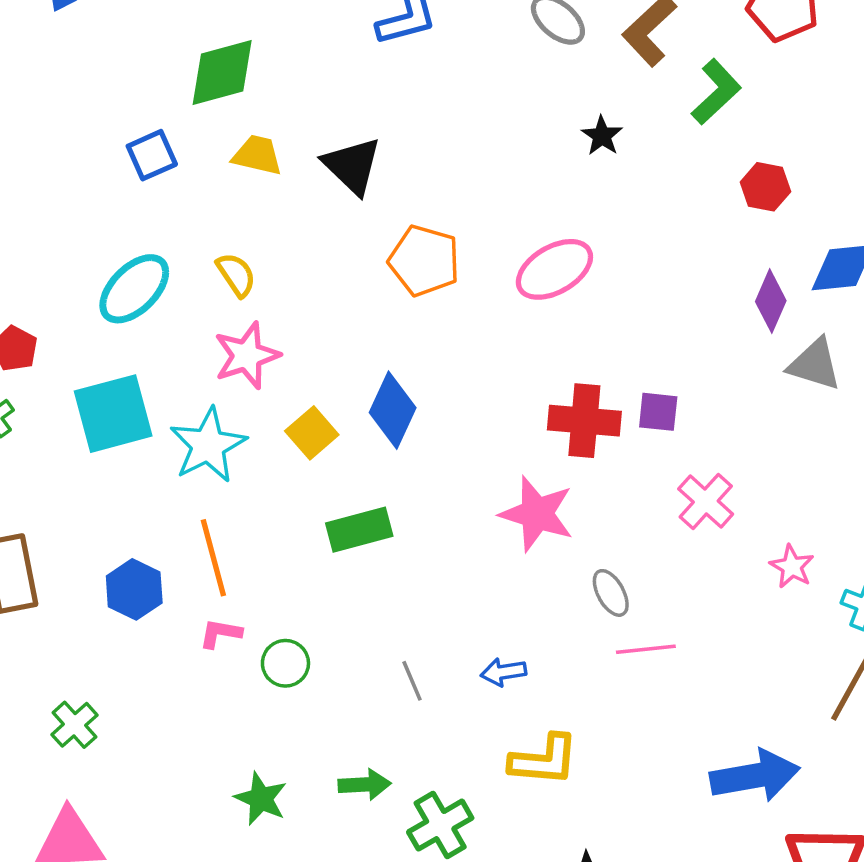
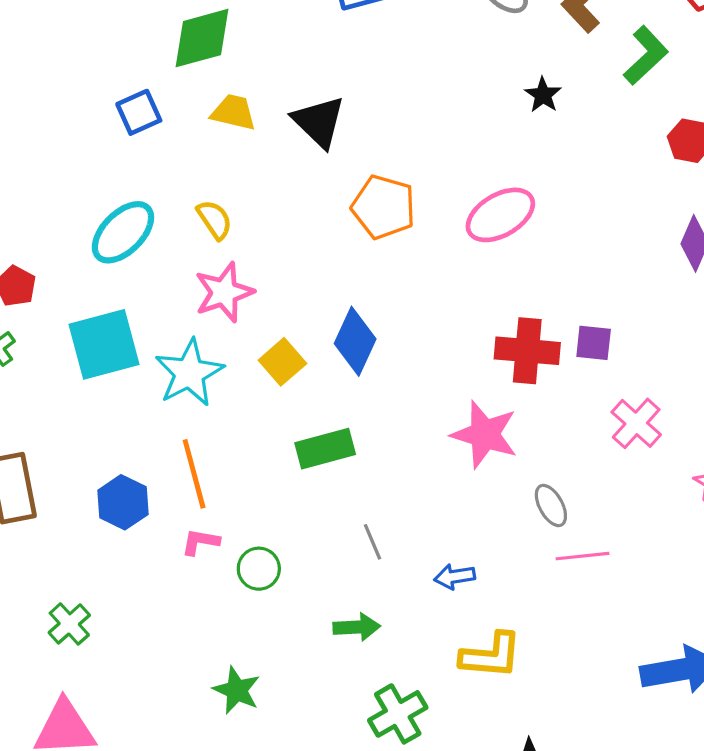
gray line: (412, 681) -> (372, 542), moved
green arrow: (365, 785) -> (357, 627), moved

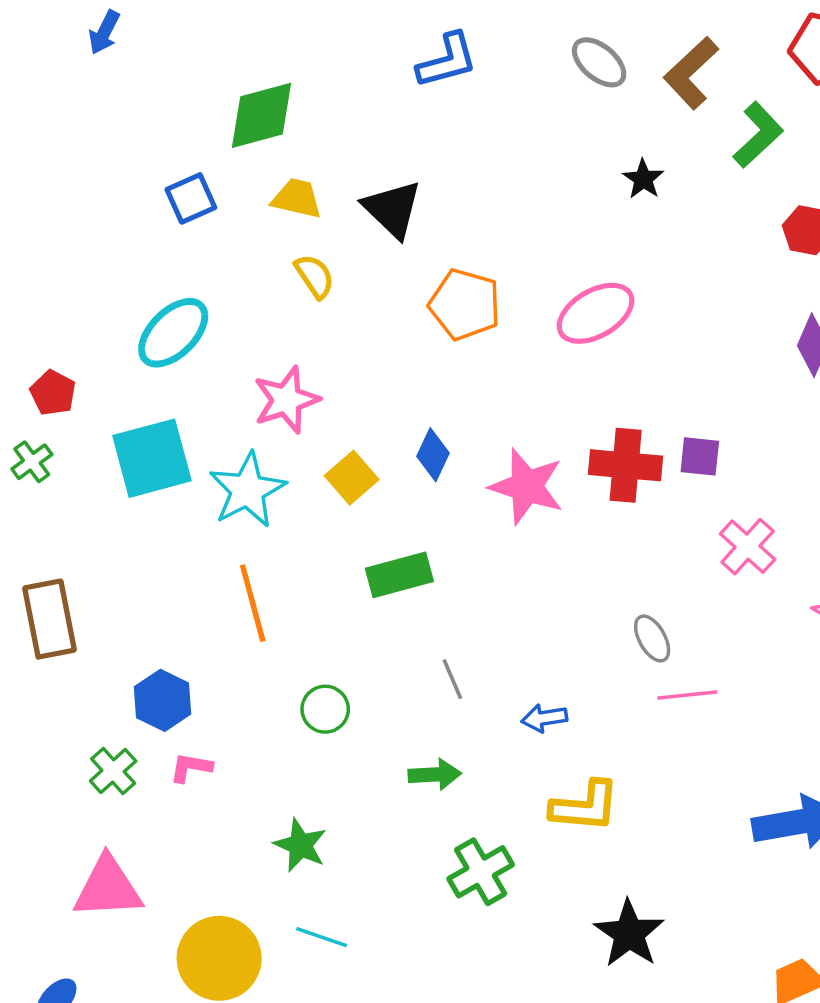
yellow semicircle: (215, 220) -> (315, 276), moved
blue diamond: (355, 341) -> (433, 455), size x0.7
pink star: (485, 434) -> (527, 486), moved
blue hexagon: (123, 502) -> (163, 700), moved
pink L-shape: (200, 542) -> (191, 767), moved

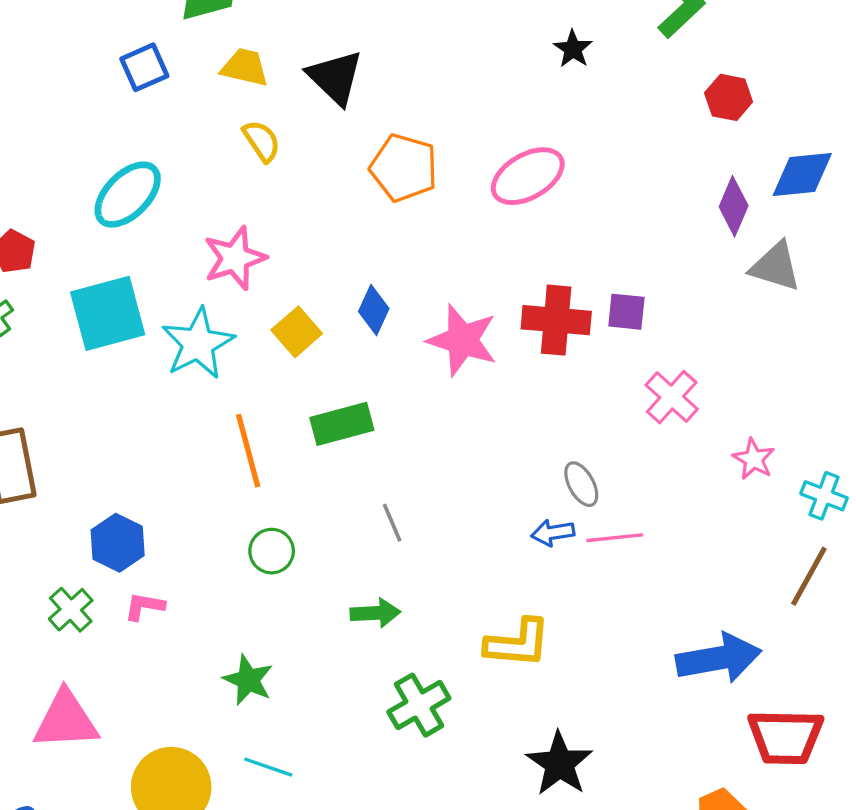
orange line: (253, 603) -> (248, 451), moved
blue arrow: (544, 718) -> (553, 533), moved

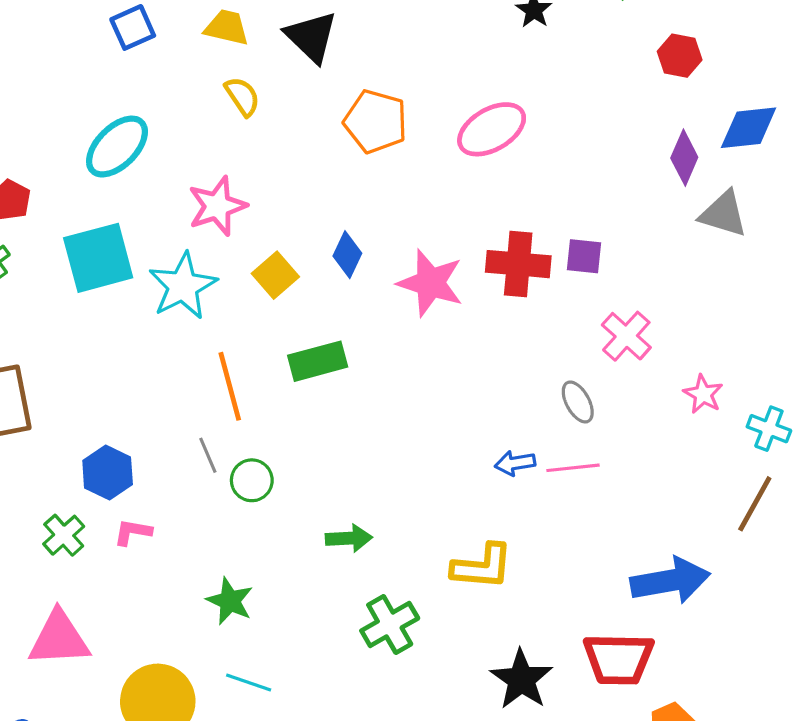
gray ellipse: (581, 484) -> (578, 402), moved
gray line: (392, 523) -> (208, 455), moved
red trapezoid: (785, 737) -> (618, 659), moved

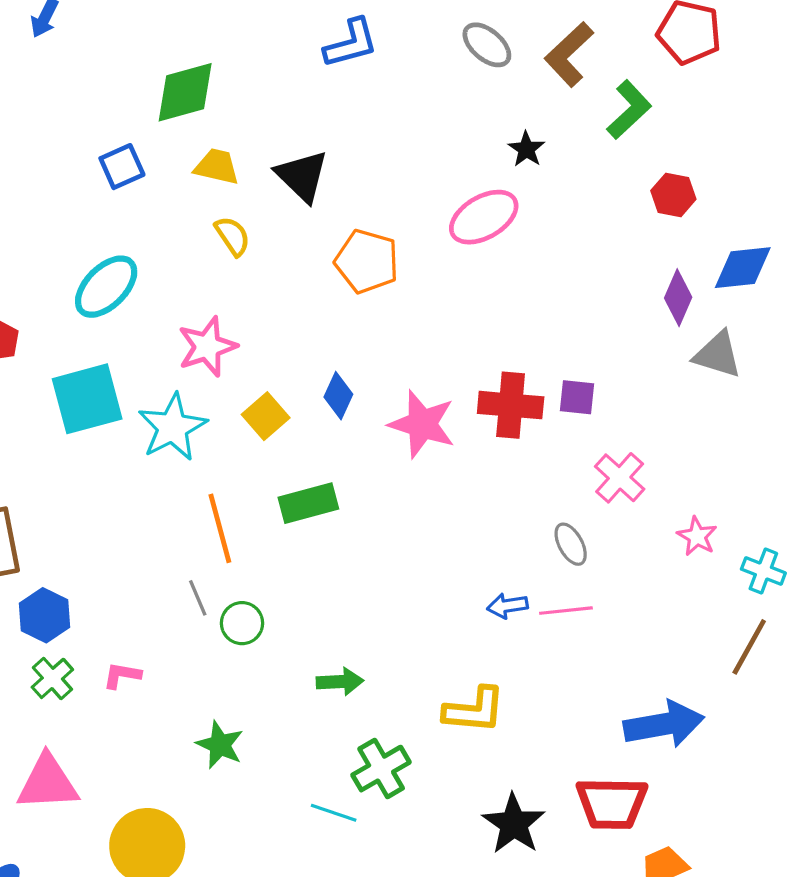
pink ellipse: (492, 129) -> (484, 217), moved
blue hexagon: (108, 473) -> (44, 615), moved
cyan line: (249, 682) -> (334, 813), moved

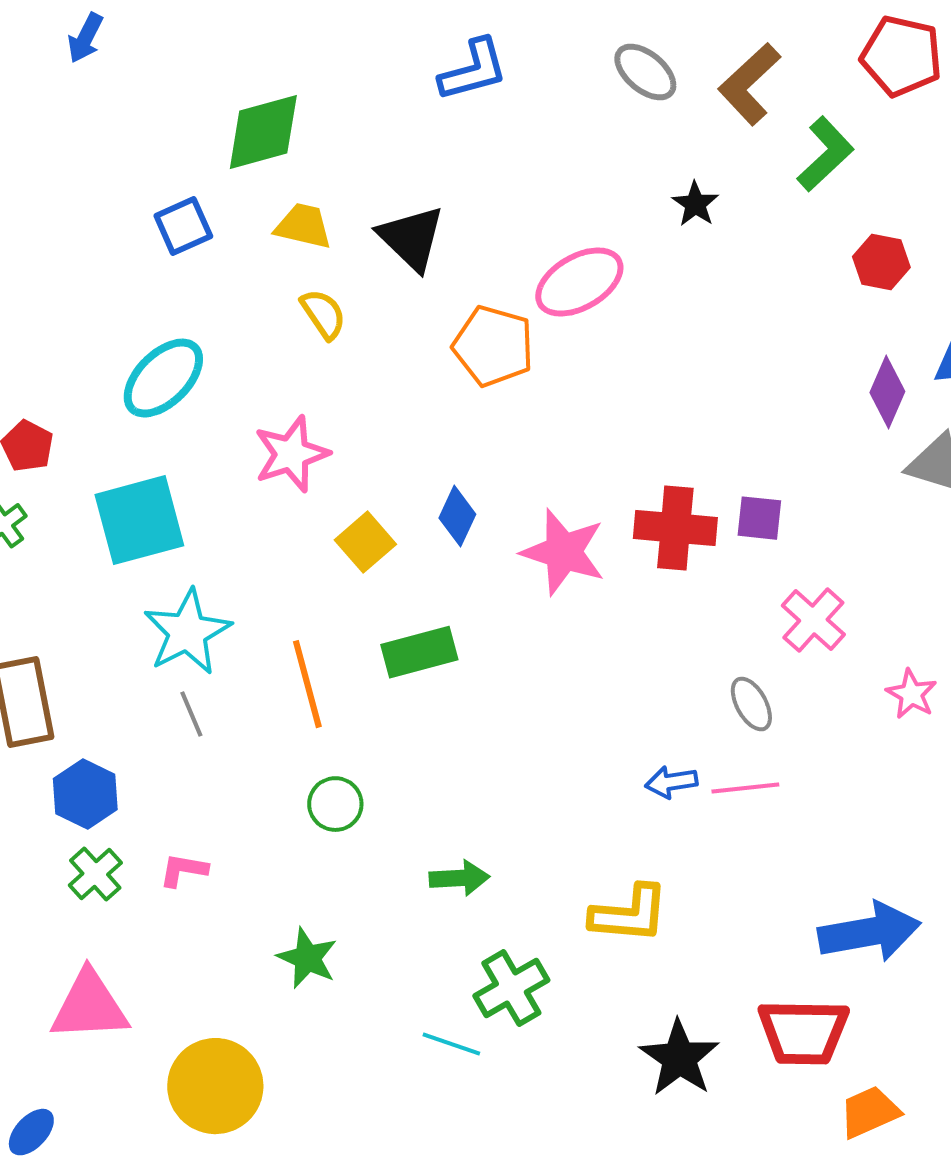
pink ellipse: (484, 217) -> (579, 282), moved
cyan star: (172, 427) -> (187, 632), moved
gray line: (198, 598) -> (191, 714), moved

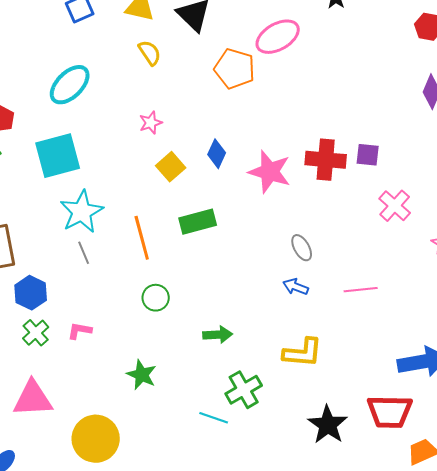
pink star: (291, 454) -> (151, 123), moved, size x0.6
gray ellipse: (751, 704) -> (302, 248), moved
blue arrow: (671, 782) -> (296, 287), moved, turned 30

